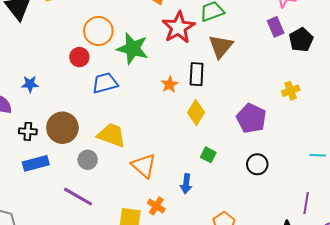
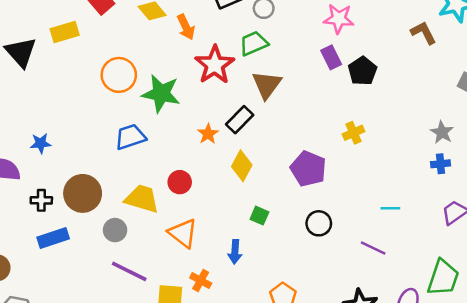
red circle: (79, 57) -> (180, 182), moved
black rectangle: (197, 74) -> (240, 120), turned 45
purple line: (78, 197) -> (129, 271), moved
purple line: (306, 203) -> (373, 248), moved, turned -70

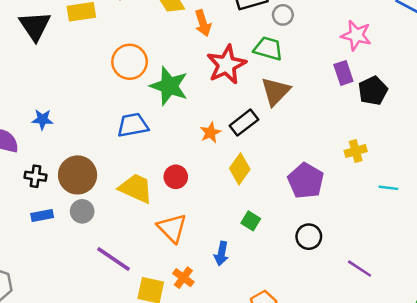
green trapezoid: (254, 43) -> (268, 49), turned 32
cyan line: (390, 208) -> (388, 188), moved
gray circle: (115, 230) -> (82, 211), moved
blue rectangle: (53, 238) -> (42, 215), size x0.7

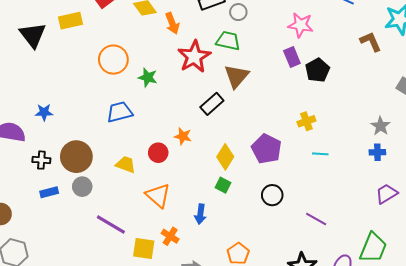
green star: (169, 86) -> (148, 77), size x0.6
orange star: (210, 133) -> (183, 136), moved, turned -30
yellow diamond: (240, 169) -> (225, 157), moved
yellow trapezoid: (136, 188) -> (126, 164), size x0.7
cyan line: (388, 188) -> (320, 154), moved

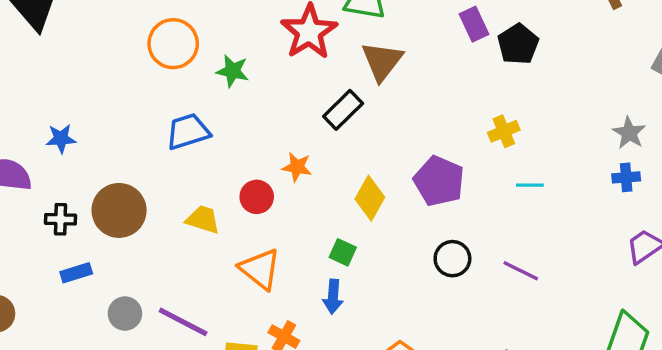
green square: (223, 185) -> (343, 252), moved
gray circle: (82, 187) -> (125, 314), moved
purple line: (316, 219) -> (521, 271), moved

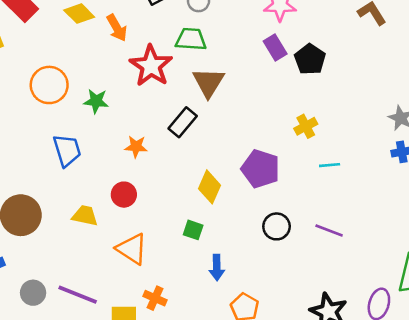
blue trapezoid: (188, 132) -> (67, 150), turned 96
orange star: (297, 167) -> (136, 147), moved
blue arrow: (333, 297) -> (217, 267), moved

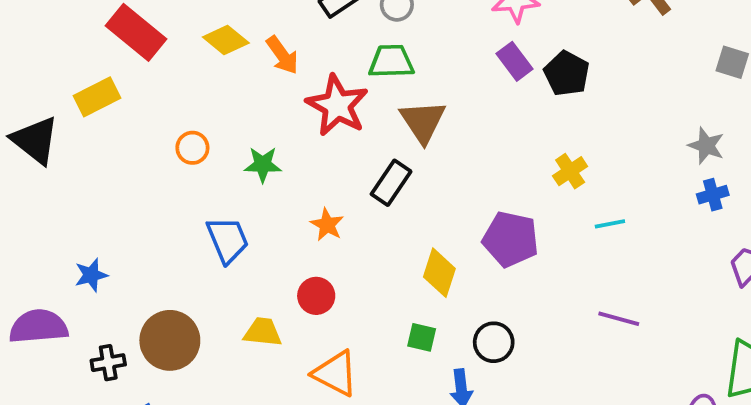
orange circle: (49, 85) -> (192, 148), size x0.6
orange star: (136, 147) -> (327, 225), turned 30
black circle: (277, 226) -> (494, 342), moved

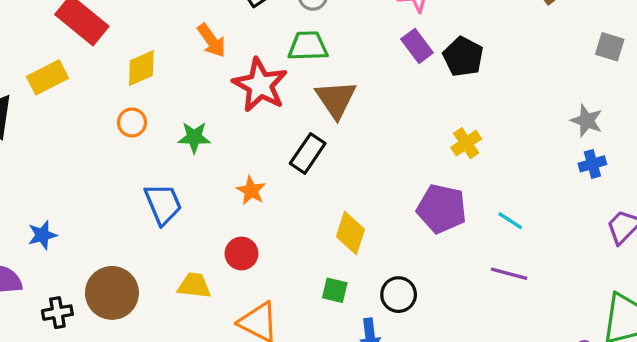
yellow diamond: (226, 40) -> (141, 68), moved, turned -63
cyan line: (610, 224) -> (510, 221), moved, turned 44
purple pentagon: (511, 239) -> (442, 209), moved

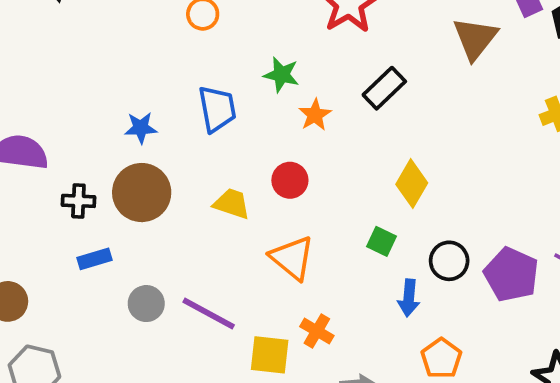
brown triangle: (336, 99) -> (475, 38), moved
green star: (194, 137) -> (281, 75), moved
purple pentagon: (442, 209) -> (511, 275), moved
blue star: (42, 235) -> (141, 128), moved

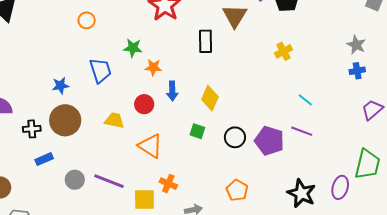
black rectangle: (384, 88) -> (206, 41), moved, turned -40
orange star: (315, 115) -> (153, 67), turned -30
blue arrow: (409, 298) -> (172, 91), moved

